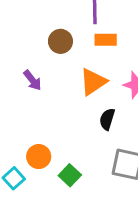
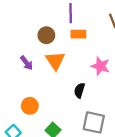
orange triangle: (93, 82) -> (55, 61), moved, turned -30
orange circle: (39, 157) -> (30, 106), moved

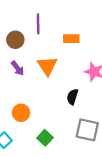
purple line: (71, 13) -> (38, 24), moved
brown circle: (46, 35) -> (15, 40), moved

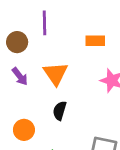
orange rectangle: (71, 39) -> (95, 41), moved
black semicircle: (72, 97) -> (60, 111), moved

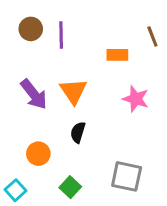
brown circle: (17, 42) -> (31, 29), moved
purple arrow: (20, 76) -> (34, 94), size x1.5

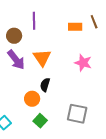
brown circle: (31, 29) -> (14, 36), moved
orange rectangle: (117, 55) -> (75, 27), moved
orange circle: (38, 154) -> (32, 99), moved

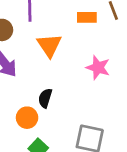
orange triangle: (42, 58) -> (49, 45), moved

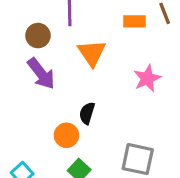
pink star: (98, 68) -> (147, 78), turned 30

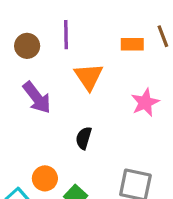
brown circle: (38, 36) -> (27, 46), moved
orange circle: (66, 135) -> (45, 178), moved

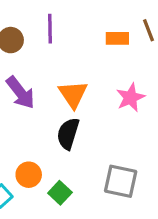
orange triangle: (89, 77) -> (73, 94), moved
black semicircle: (84, 138) -> (68, 134), size x1.4

